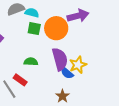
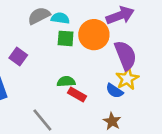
purple semicircle: (60, 59) -> (125, 55), moved
red rectangle: (20, 80) -> (77, 94), moved

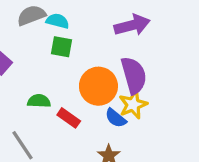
orange circle: (94, 35) -> (98, 86), moved
green semicircle: (66, 82) -> (39, 101), moved

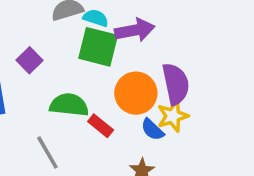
purple arrow: (132, 25) -> (135, 30), moved
green square: (62, 47) -> (98, 47), size x1.6
green semicircle: (39, 101) -> (69, 105), size x1.5

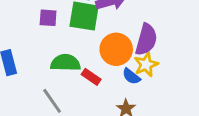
purple square: (29, 60) -> (48, 18), moved, turned -36
purple semicircle: (176, 84) -> (146, 40), turned 32

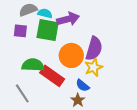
blue semicircle: (131, 76) -> (83, 85), moved
red rectangle: (91, 77) -> (52, 76), size x1.6

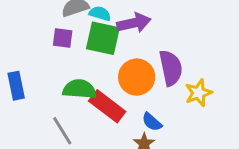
purple semicircle: (94, 49) -> (171, 68), turned -30
yellow star: (94, 67) -> (198, 93), moved

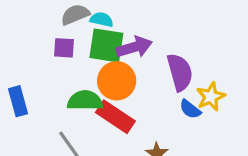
purple arrow: (134, 23) -> (134, 47), moved
orange circle: (137, 77) -> (117, 81), moved
blue semicircle: (152, 122) -> (190, 109), moved

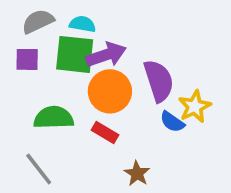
cyan semicircle: (102, 20) -> (83, 24), moved
orange circle: (117, 81) -> (110, 91), moved
red rectangle: (115, 117) -> (105, 133), moved, size x0.6

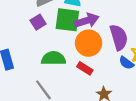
purple square: (27, 59) -> (38, 22), turned -35

